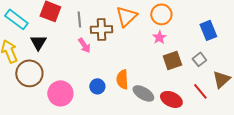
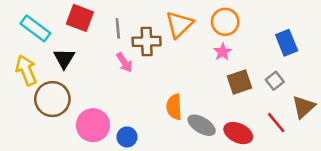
blue circle: (97, 86) -> (127, 137), moved

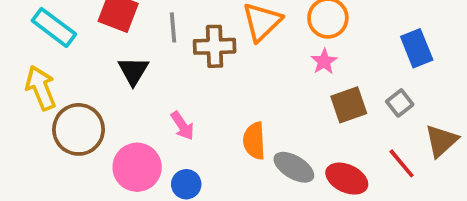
black triangle: (64, 58) -> (133, 71), moved
pink arrow: (124, 62) -> (182, 126), moved

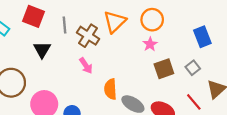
brown cross: (215, 46) -> (88, 36), turned 35
pink arrow: (182, 126) -> (86, 66), moved

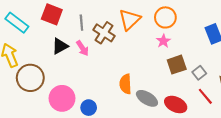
black triangle: (42, 50) -> (60, 46), turned 30
pink arrow: (86, 66) -> (82, 48), moved
gray square: (193, 68) -> (199, 73), moved

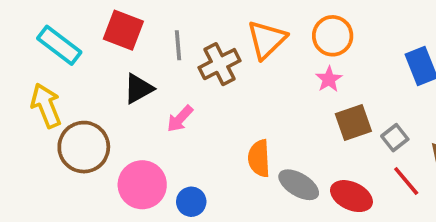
brown cross: (104, 33) -> (220, 64), turned 30
pink arrow: (82, 48) -> (180, 119), moved, turned 77

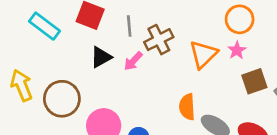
orange triangle: (267, 40) -> (203, 54), moved
yellow arrow: (46, 106) -> (22, 85), moved
pink arrow: (180, 119) -> (133, 61), moved

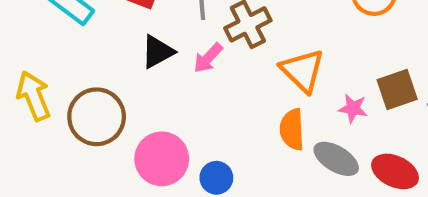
pink star: (237, 50) -> (353, 108), moved, turned -30
orange triangle: (203, 54) -> (303, 71), moved, turned -32

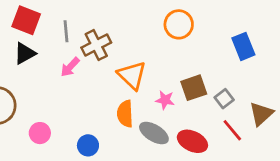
black triangle: (158, 52) -> (25, 53), moved
pink circle: (162, 159) -> (40, 133), size x0.6
blue circle: (216, 178) -> (88, 145), moved

